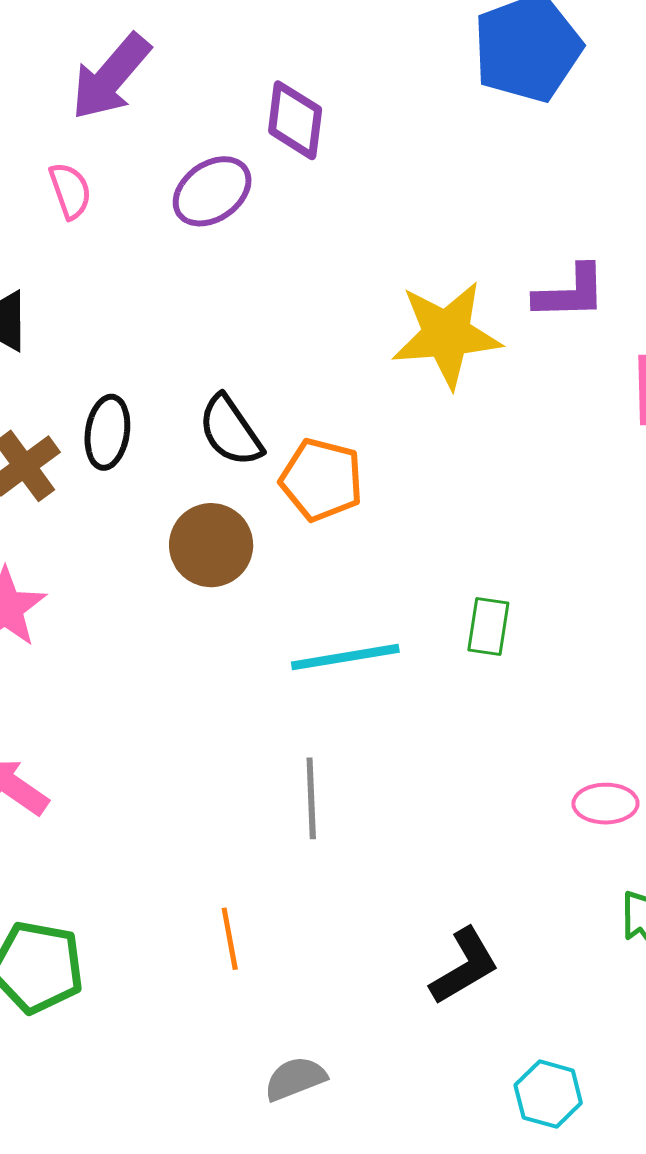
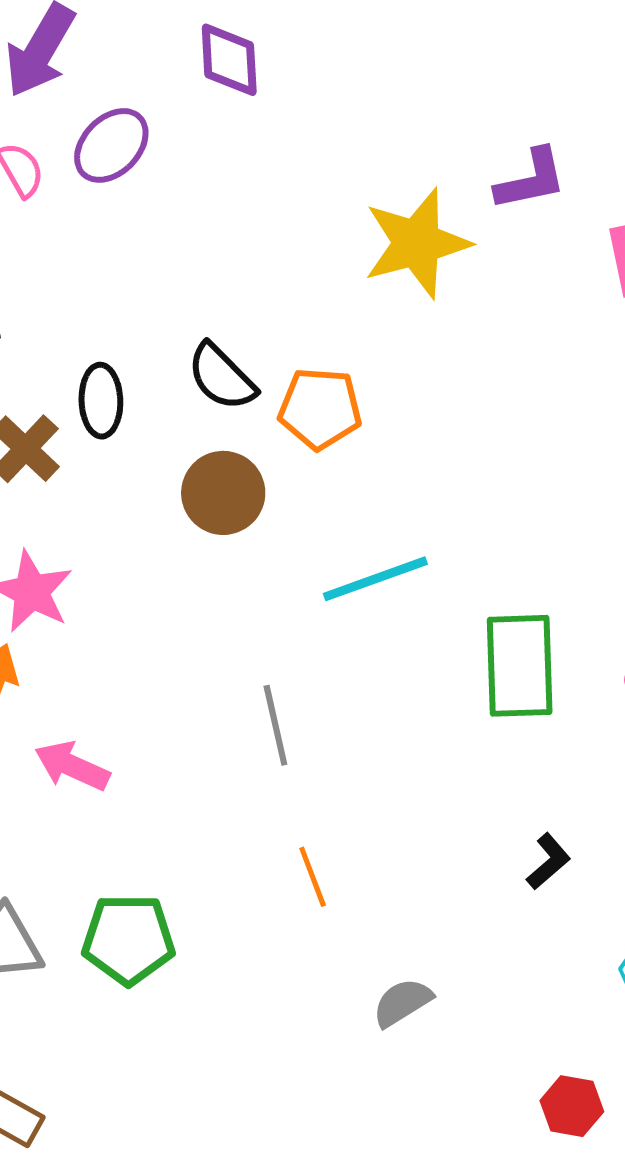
purple ellipse: (212, 191) -> (111, 145), moved
green rectangle: (488, 627) -> (520, 666), moved, size x1.8
gray line: (311, 798) -> (275, 725), moved
black L-shape: (464, 966) -> (548, 861), size x0.7

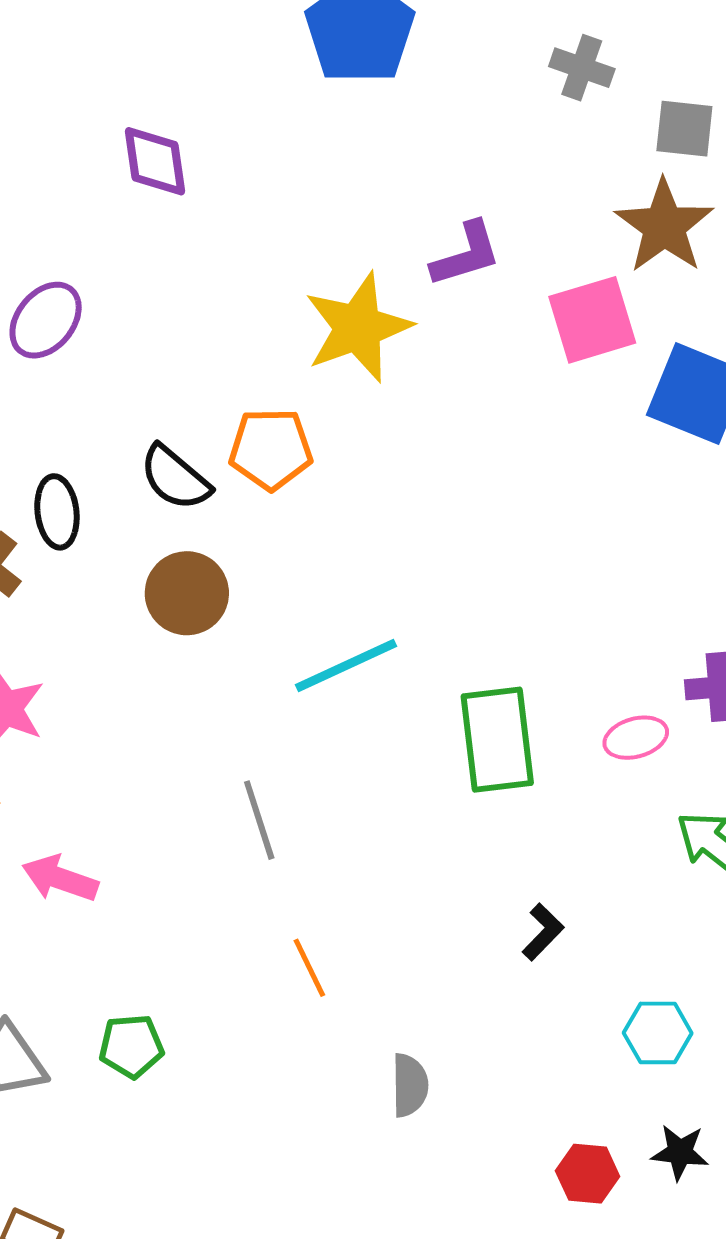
purple ellipse: (111, 145) -> (46, 320), moved
orange pentagon: (320, 409) -> (271, 449), moved
green pentagon: (128, 939) -> (131, 1046), size x0.7
gray semicircle: (402, 1002) -> (410, 1085), turned 126

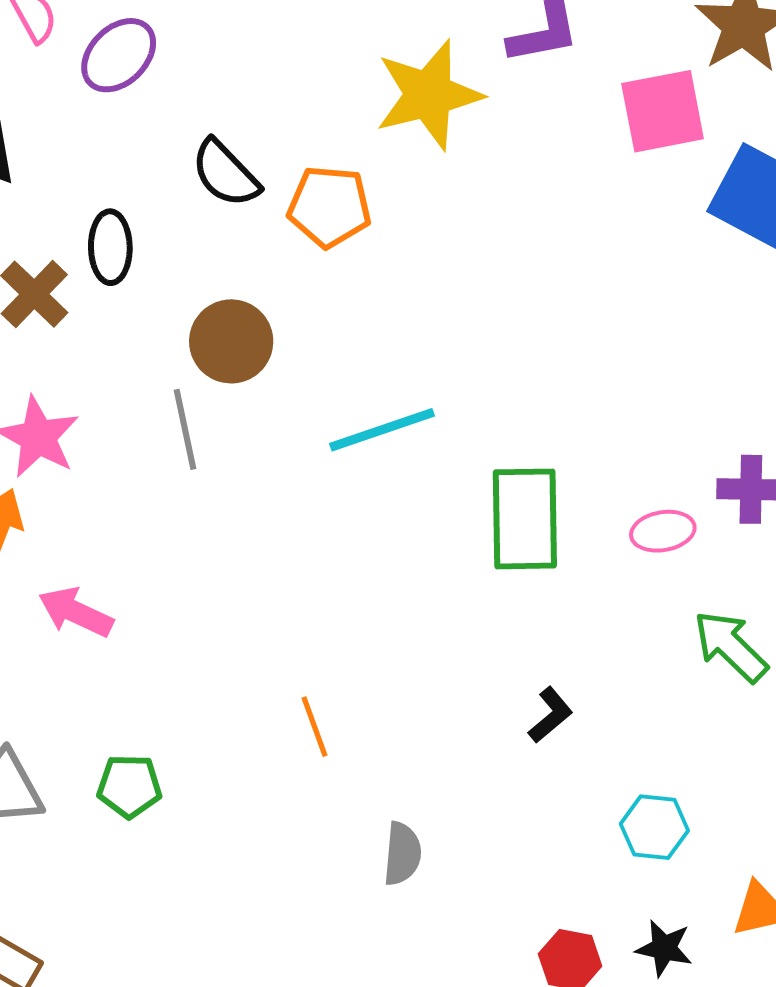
black semicircle: (175, 478) -> (225, 173), moved
gray line: (259, 820) -> (185, 429), moved

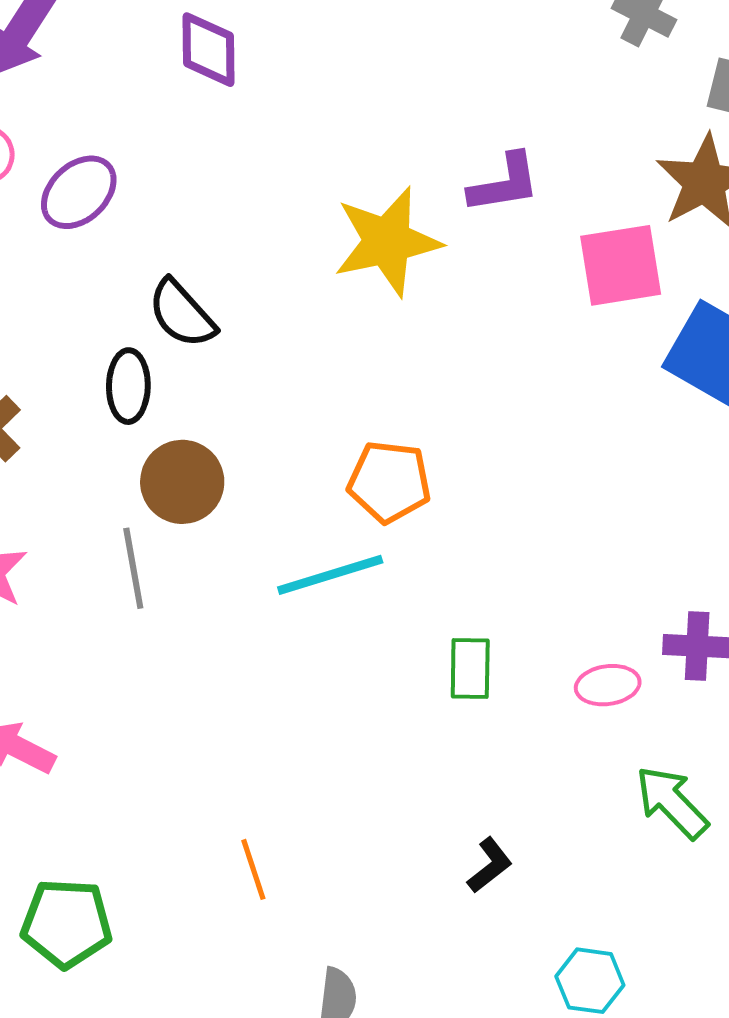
orange pentagon: (329, 207) -> (389, 482), moved
black ellipse: (110, 247) -> (128, 386), moved
green rectangle: (525, 519) -> (470, 669), size x0.6
green pentagon: (129, 786) -> (67, 923), size x1.4

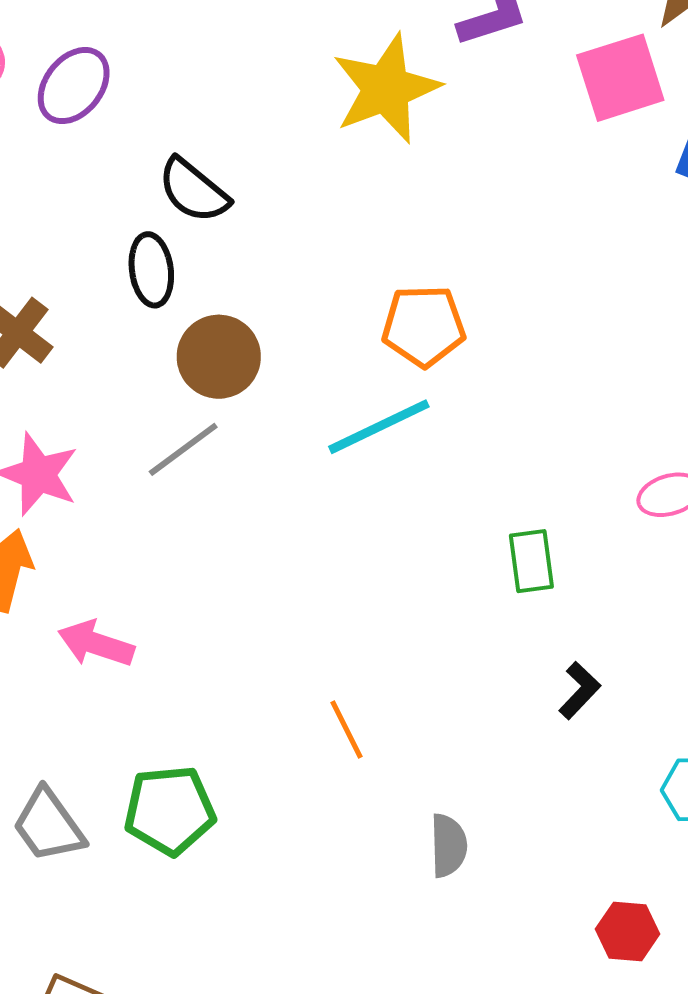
gray line: (133, 568) -> (183, 449), turned 72
green rectangle: (470, 669) -> (531, 561), moved

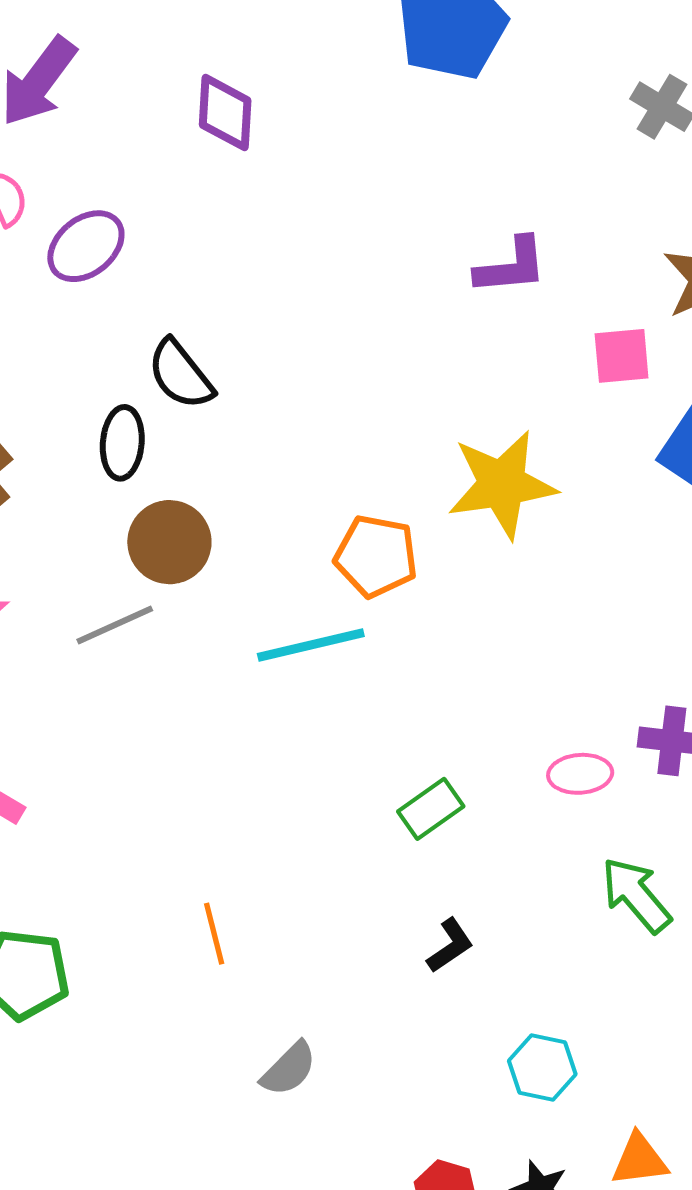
pink square: (620, 78) -> (622, 356), size x0.7
yellow star: (386, 89) -> (502, 484), moved
green rectangle: (531, 561) -> (431, 809), turned 50
gray semicircle: (448, 846) -> (289, 1069), turned 34

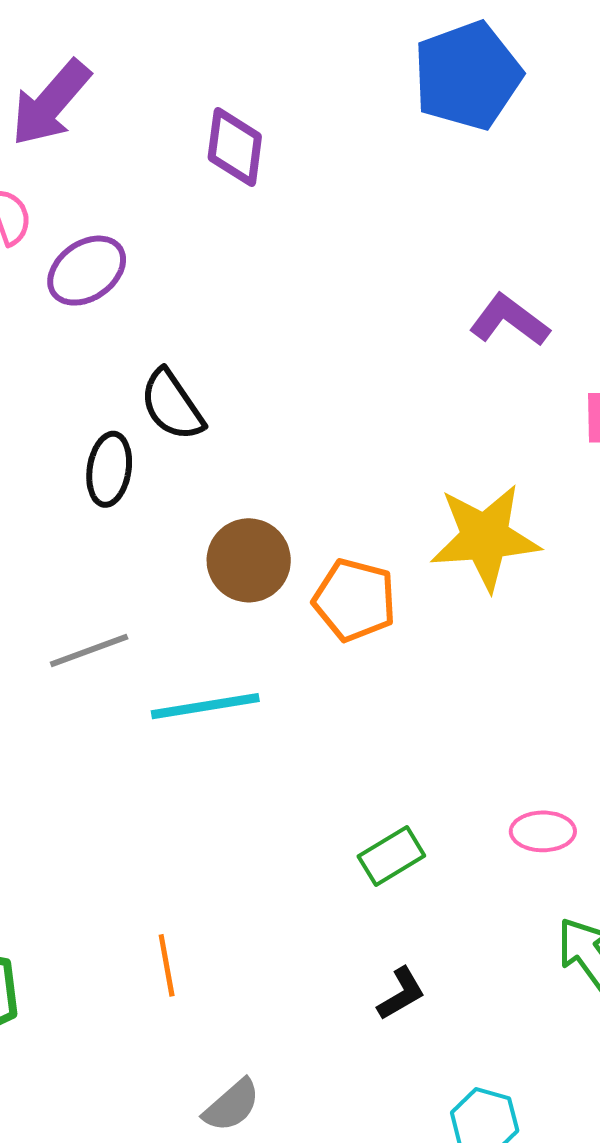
purple L-shape: (511, 266) -> (509, 320), turned -142
brown circle: (169, 542) -> (249, 560), moved
cyan line: (311, 645) -> (205, 706), moved

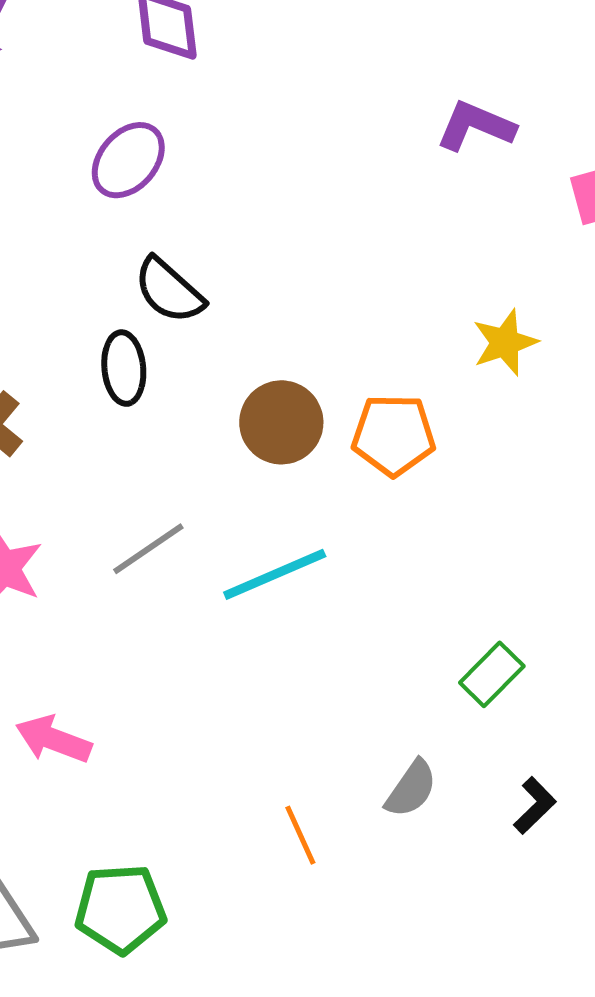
purple ellipse: (87, 271) -> (128, 160), moved
yellow star: (485, 537) -> (505, 342), size x0.6
gray semicircle: (232, 1105) -> (411, 789), moved

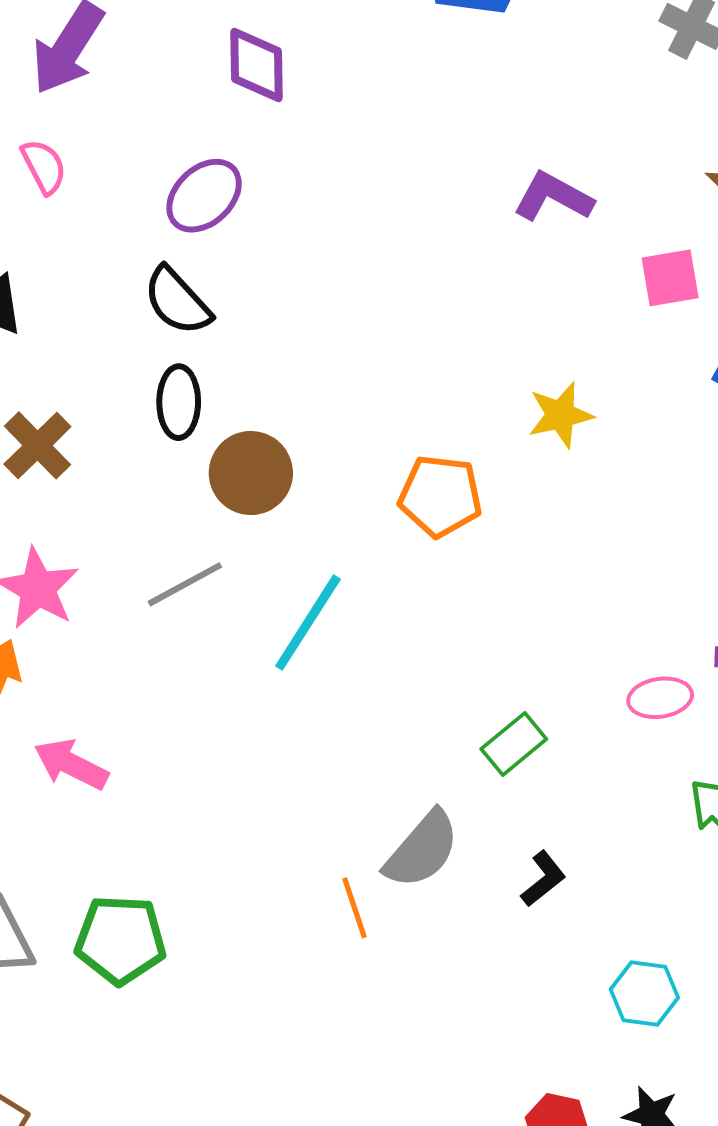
black semicircle: (169, 290) -> (177, 301), moved
brown circle: (281, 422) -> (251, 473), moved
cyan line: (275, 574) -> (308, 623), turned -40
gray semicircle: (411, 789) -> (422, 850), size x1.4
orange line: (300, 835) -> (354, 908), moved

